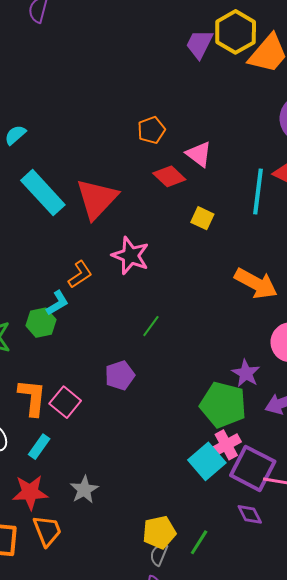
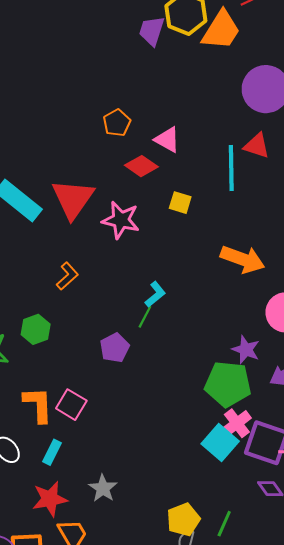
pink star: (131, 256) -> (121, 220), moved
cyan L-shape: (57, 303) -> (155, 294), moved
purple pentagon: (120, 375) -> (115, 348), moved

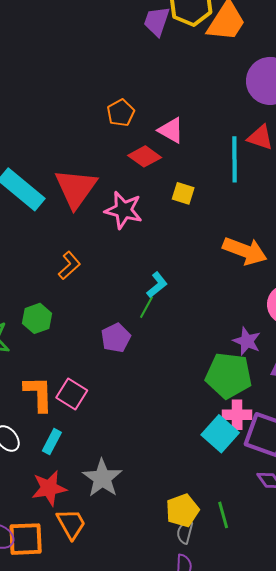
pink cross: (237, 423) -> (237, 415), turned 36
gray star: (103, 488) -> (102, 478), size x1.4
green line: (224, 524) -> (223, 515), turned -40

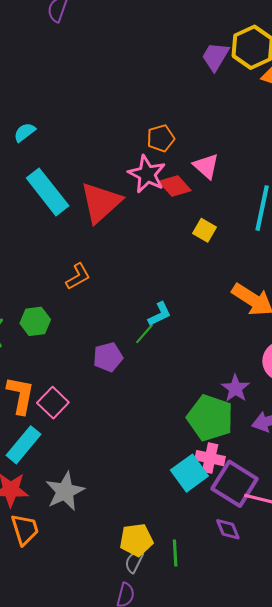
pink star: (124, 210) -> (147, 174), moved
cyan rectangle: (52, 442) -> (23, 445), size x1.5

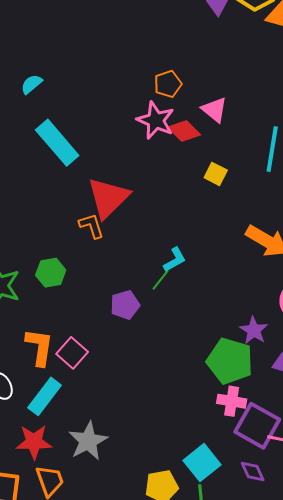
red triangle: (101, 202) -> (108, 198), moved
orange L-shape: (78, 277) -> (91, 226), turned -76
cyan square: (189, 473) -> (202, 463), moved

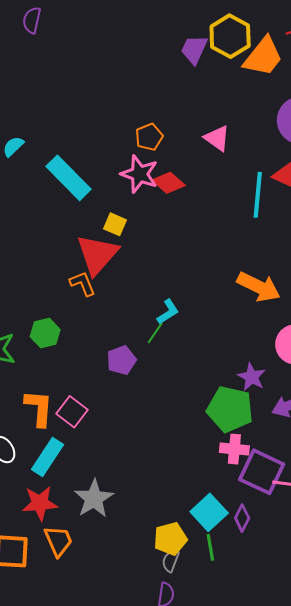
pink triangle: (214, 110) -> (217, 138), moved
cyan rectangle: (57, 143) -> (69, 178), moved
yellow square: (216, 174) -> (115, 224), moved
purple diamond: (253, 472) -> (242, 518), moved, turned 56

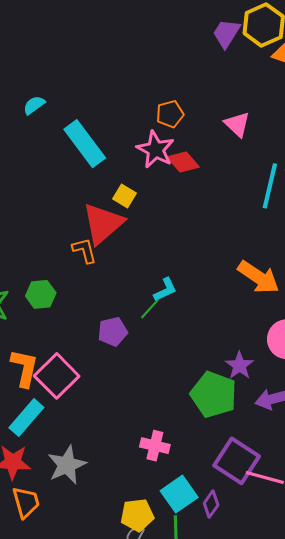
pink square: (72, 412) -> (57, 376), size x1.4
pink cross: (234, 449) -> (155, 446), moved

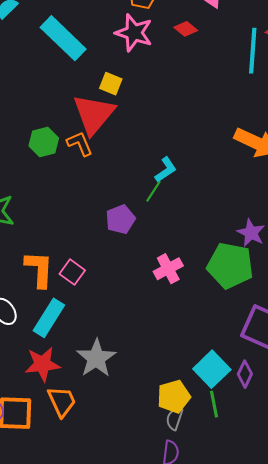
red diamond: (183, 162) -> (186, 29), moved, size x0.7
green hexagon: (41, 294) -> (44, 142), moved
pink square: (57, 376) -> (72, 272), size x0.6
pink cross: (155, 446) -> (168, 269), moved, turned -32

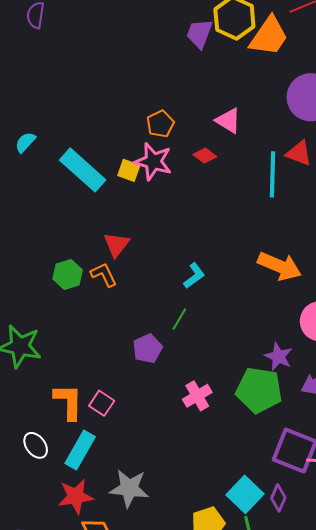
yellow square: (111, 84) -> (129, 170), moved
red triangle: (94, 114) -> (116, 245), size x0.6
cyan L-shape: (166, 170) -> (194, 276), moved
gray star: (96, 358) -> (129, 488), turned -30

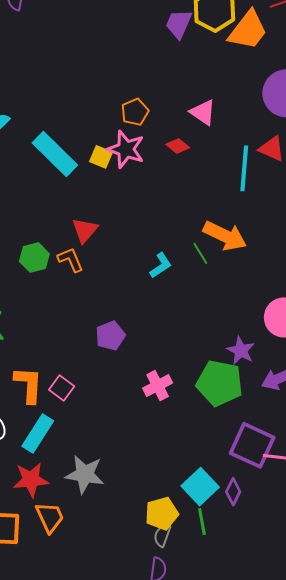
orange arrow: (280, 266) -> (225, 236), moved
green line: (179, 319) -> (200, 253), moved, turned -65

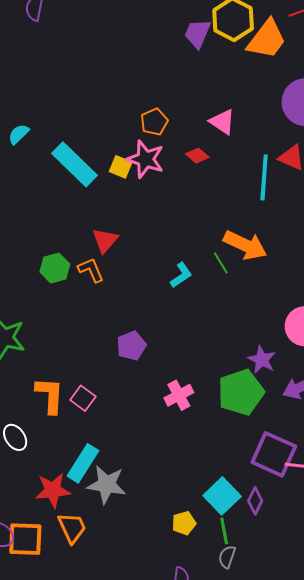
green pentagon: (220, 383) -> (241, 392), turned -30
cyan rectangle: (38, 434) -> (83, 463), moved
yellow pentagon: (162, 513) -> (184, 523), size x0.7
gray semicircle: (162, 535) -> (227, 557), moved

